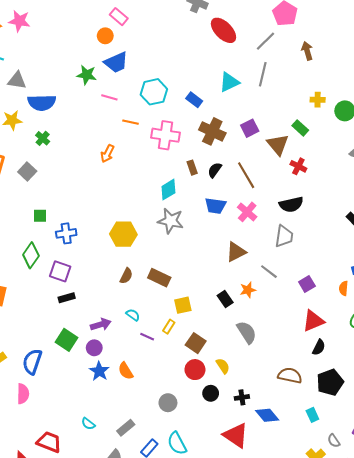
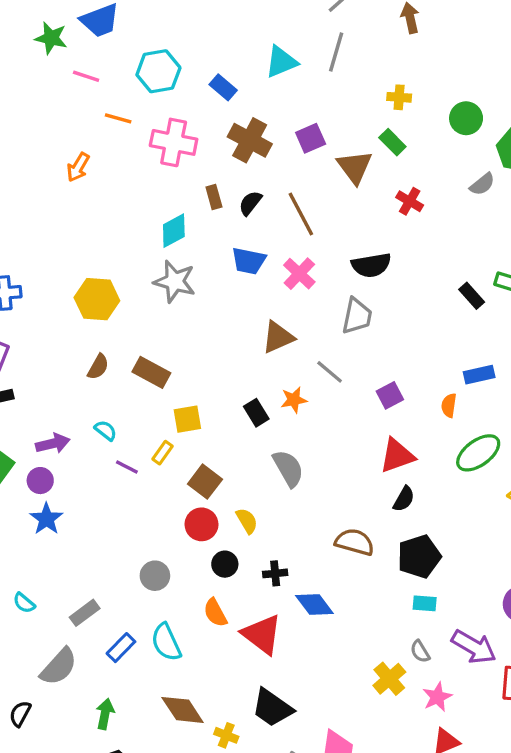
yellow cross: (318, 100) -> (399, 97), moved
red cross: (298, 166) -> (410, 201), moved
orange semicircle: (126, 371) -> (215, 613), moved
cyan rectangle: (312, 415) -> (425, 603), moved, turned -64

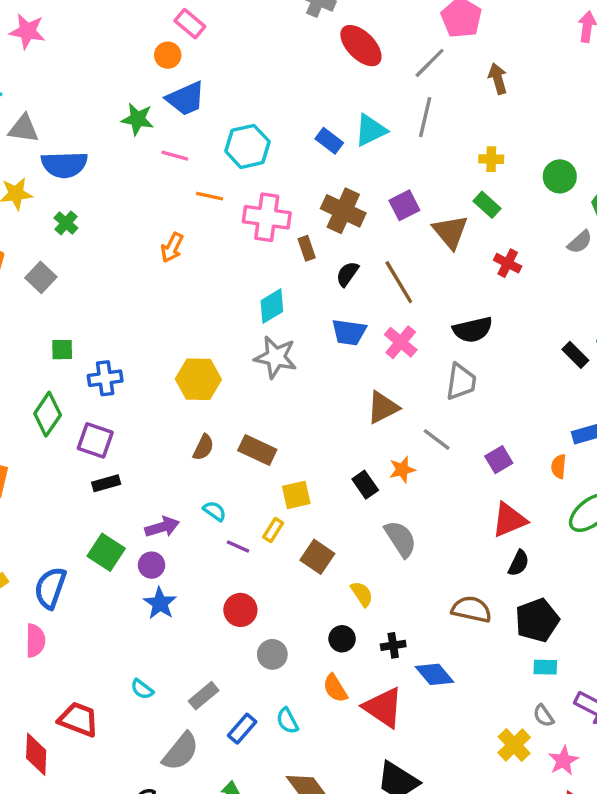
blue rectangle: (223, 87) -> (329, 141), moved
brown rectangle: (214, 197) -> (307, 248), moved
red circle: (201, 524) -> (240, 610), moved
cyan semicircle: (166, 642) -> (287, 721), size x0.7

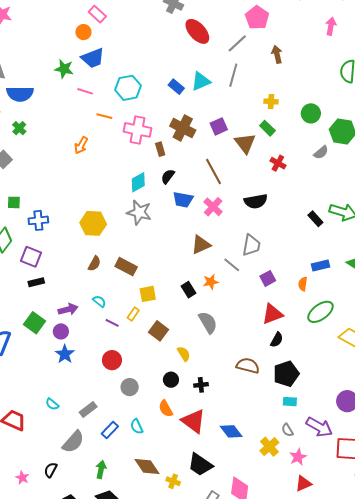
black semicircle: (347, 274) -> (168, 176), moved
gray trapezoid: (461, 382) -> (251, 245), moved
blue diamond: (434, 674) -> (231, 431), moved

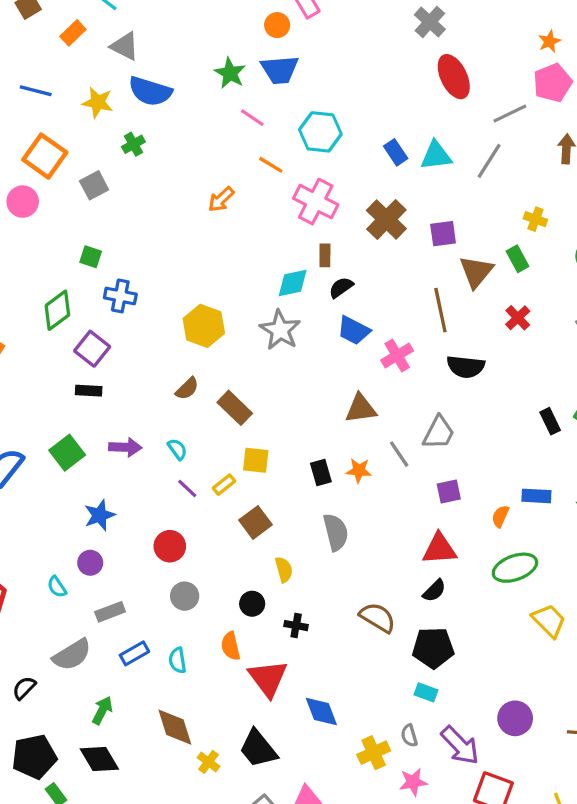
brown rectangle: (160, 149) -> (325, 255), moved
brown line: (214, 171) -> (440, 310), moved
purple circle: (61, 331) -> (90, 563), moved

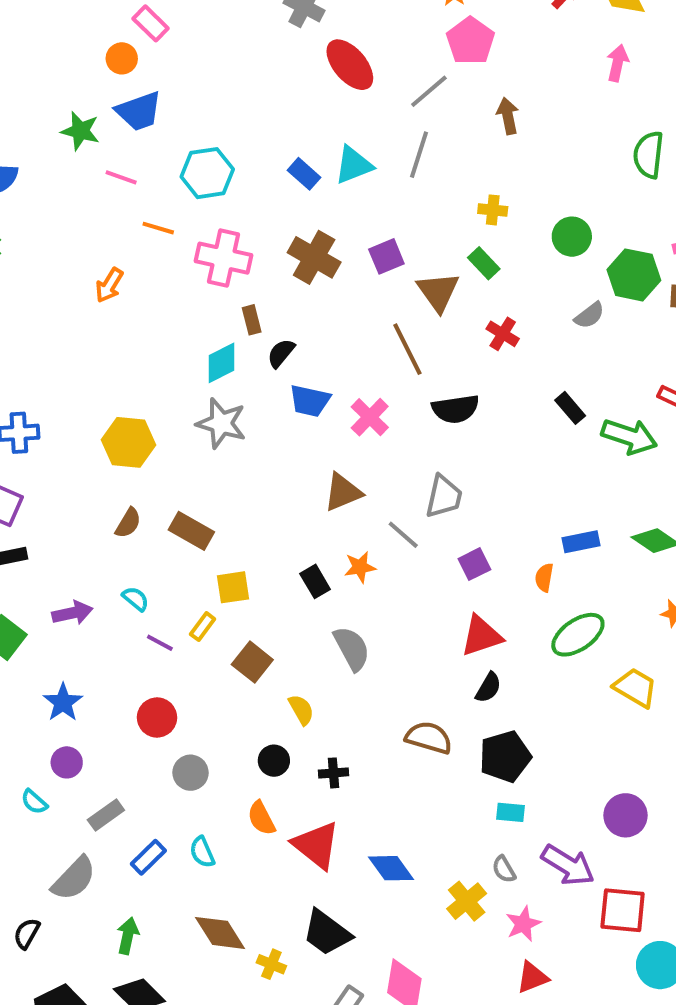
black rectangle: (550, 421) -> (570, 408), moved

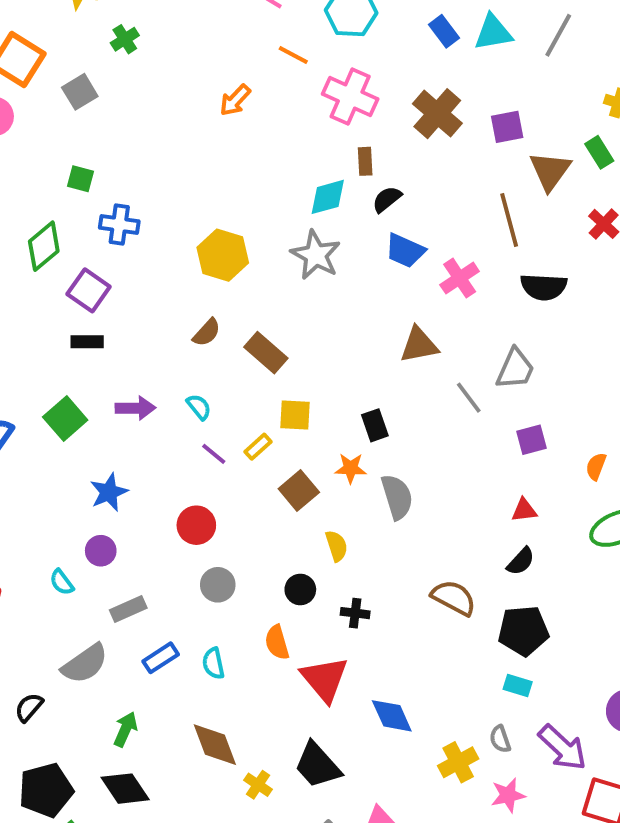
orange star: (360, 567) -> (351, 468), moved
red triangle: (481, 636) -> (524, 510), size x0.6

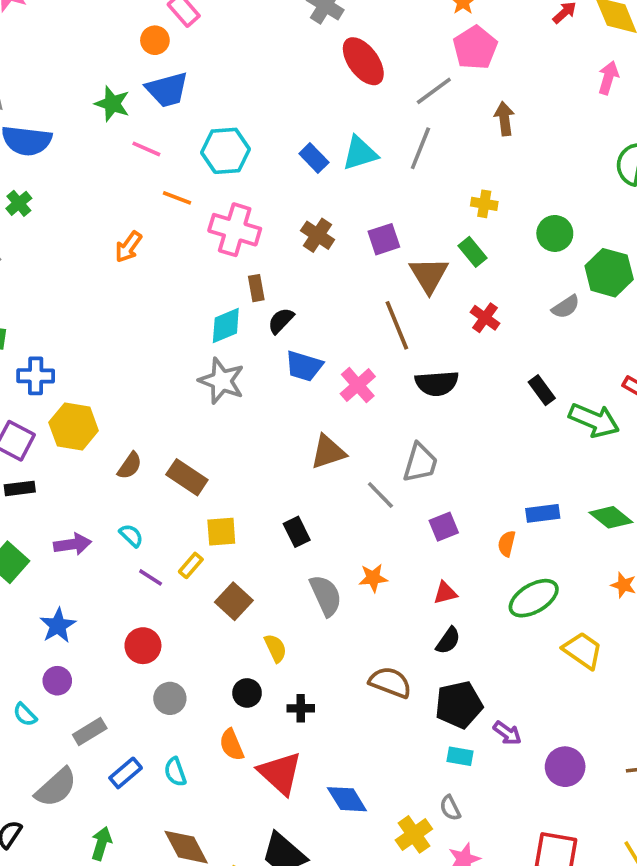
brown cross: (437, 114) -> (318, 235), size x0.7
yellow hexagon: (223, 255) -> (74, 426), moved
orange star: (351, 468) -> (373, 578), moved
purple arrow: (562, 748) -> (507, 733), moved, size x0.6

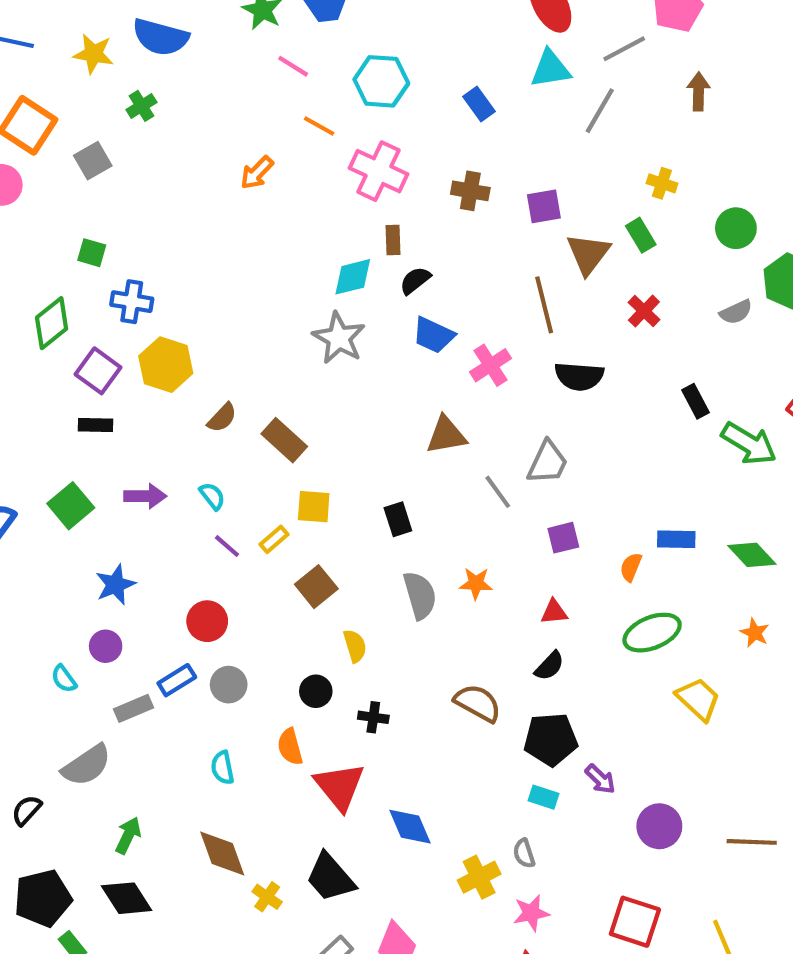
cyan triangle: (360, 153) -> (550, 69), moved
brown cross: (318, 235) -> (470, 191), turned -32
blue rectangle: (126, 773) -> (177, 680), moved

